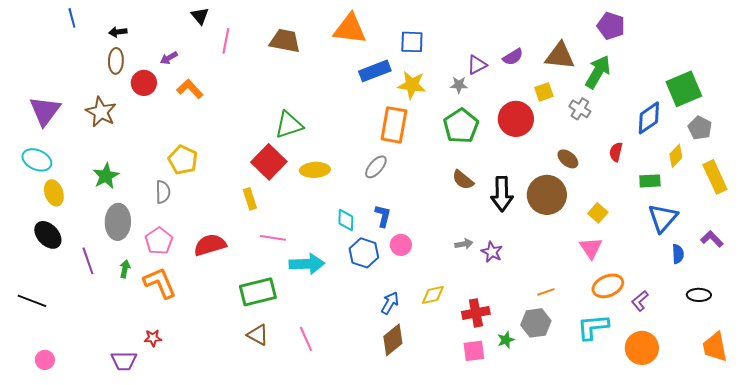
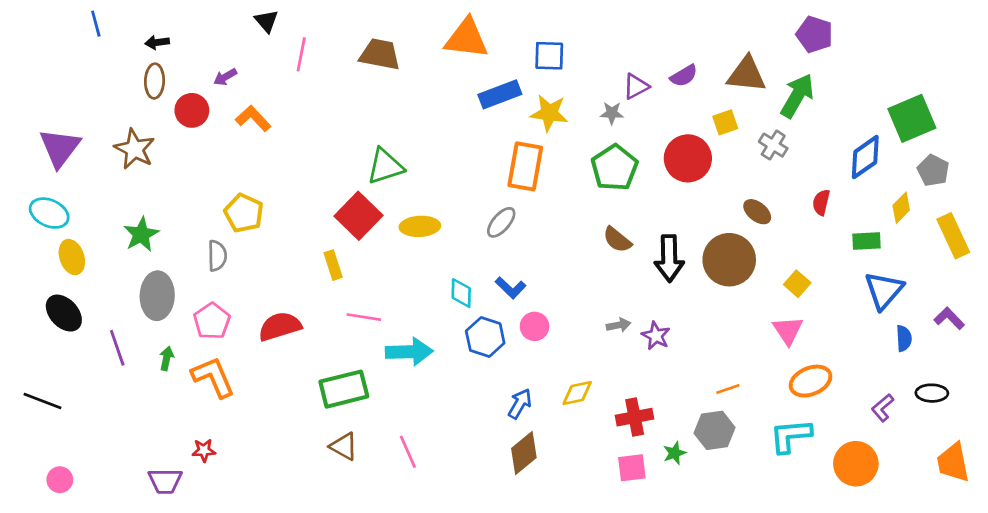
blue L-shape: (383, 216) -> (511, 288), turned 120
purple L-shape: (640, 301) -> (883, 408), moved

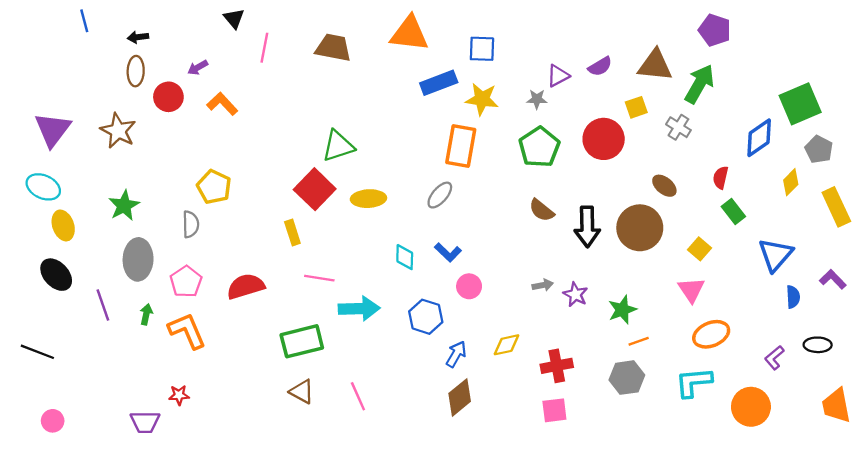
green rectangle: (867, 241) -> (733, 211), moved, turned 55
blue hexagon: (485, 337) -> (426, 317), moved
green star: (675, 453) -> (622, 310), moved, size x1.4

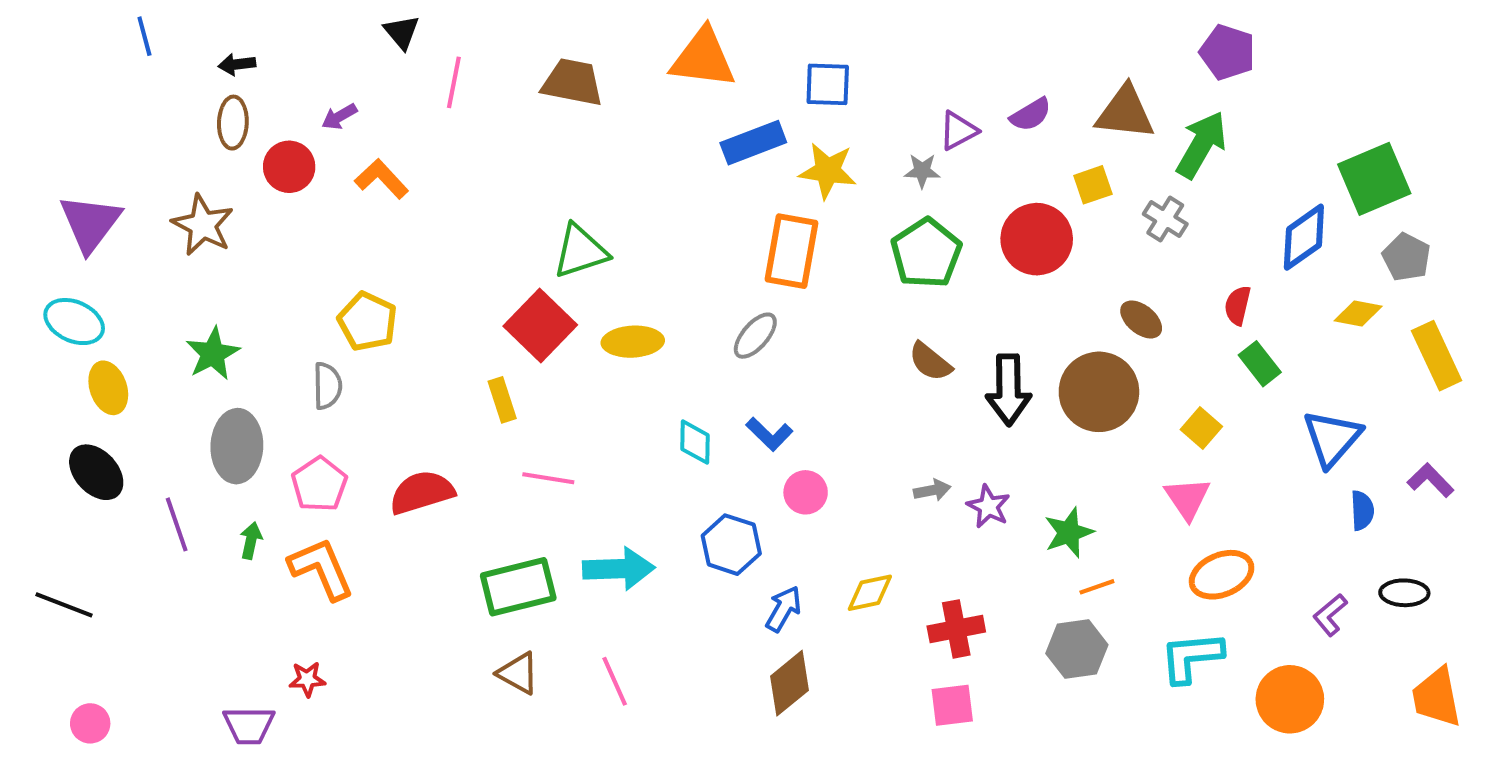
yellow diamond: (791, 182) -> (1358, 313), turned 56
cyan arrow: (359, 309) -> (619, 569), moved

